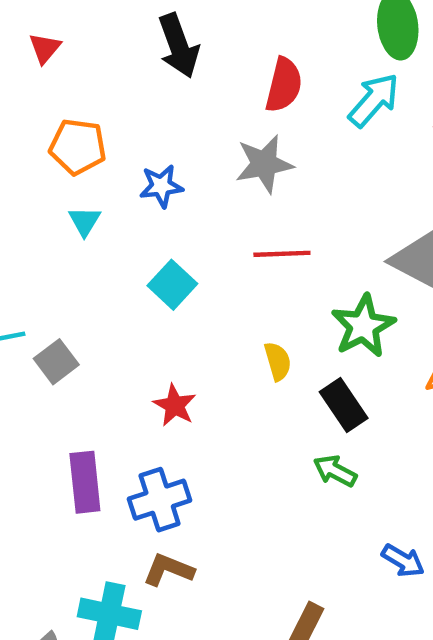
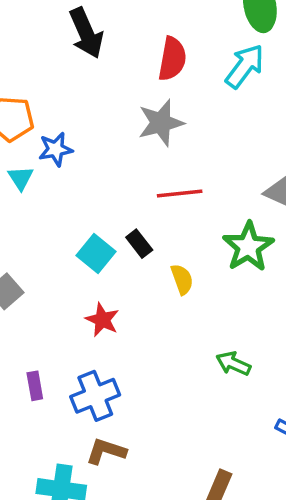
blue star: (161, 186) -> (56, 149), moved
cyan square: (172, 285) -> (96, 254), moved
black rectangle: (344, 405) -> (139, 244), moved, size x0.7
purple rectangle: (85, 482) -> (35, 386), size x0.6

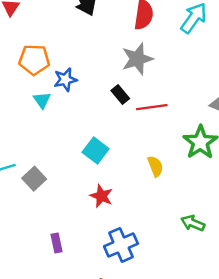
black rectangle: (139, 244) -> (120, 95), moved
blue cross: (95, 396) -> (121, 245), moved

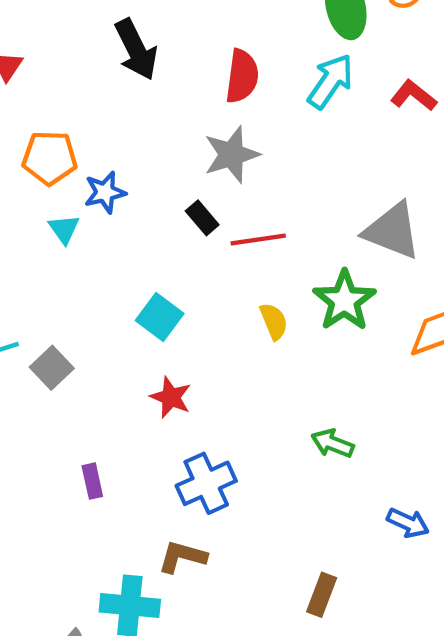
yellow semicircle: (155, 166) -> (274, 321), moved

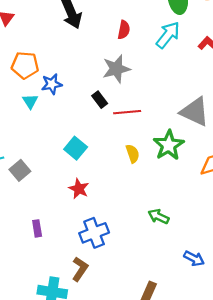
red semicircle: (242, 76) -> (124, 30), size x0.7
brown L-shape: (182, 557) -> (80, 269), turned 105

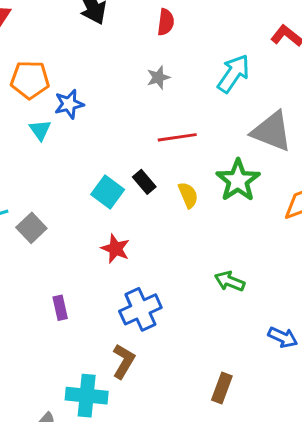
cyan arrow: (168, 35) -> (234, 74), moved
gray star: (116, 69) -> (158, 77), size x0.6
black rectangle: (100, 100) -> (144, 182), moved

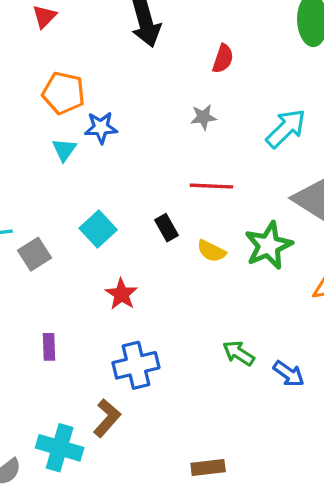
cyan square: (108, 192) -> (98, 229), moved
yellow semicircle: (188, 195) -> (211, 251), turned 128
blue arrow: (283, 337) -> (289, 374), moved
brown rectangle: (222, 388) -> (208, 468), turned 52

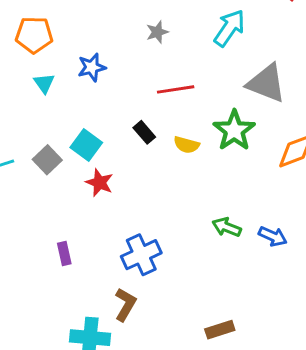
blue star: (101, 128) -> (92, 67), moved
gray square: (34, 254) -> (47, 160), moved
red star: (121, 294) -> (99, 183), moved

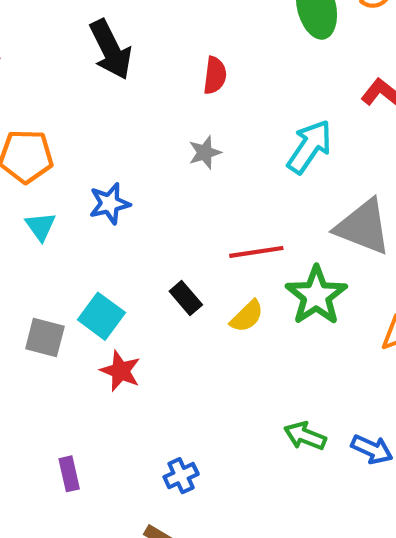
red line: (176, 89) -> (256, 252), moved
yellow semicircle: (186, 145) -> (247, 316), turned -60
gray square: (47, 160) -> (45, 337), turned -32
blue cross: (141, 255) -> (181, 476), size x0.6

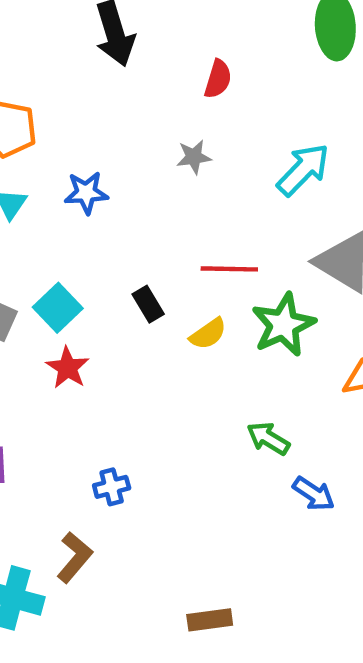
green arrow: (305, 436) -> (268, 438), moved

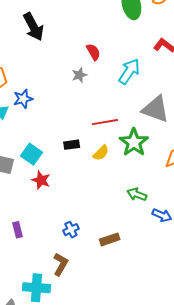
red semicircle: (218, 79) -> (93, 52), moved, turned -36
blue star: (86, 193) -> (23, 99), moved
black rectangle: (148, 304) -> (72, 145), turned -56
brown rectangle: (210, 620) -> (110, 239), moved

